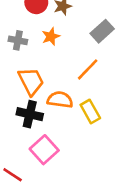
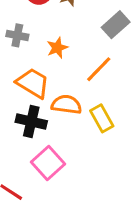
orange star: (51, 36) -> (57, 48), moved
orange trapezoid: (31, 81) -> (33, 83), turned -32

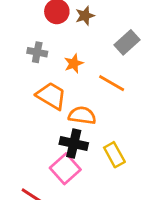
orange line: (99, 69) -> (112, 83), turned 76
yellow rectangle: (102, 118) -> (114, 155), moved
black cross: (31, 121) -> (74, 144), moved

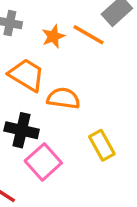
orange line: (112, 83) -> (89, 35), moved
black cross: (74, 144) -> (22, 130), moved

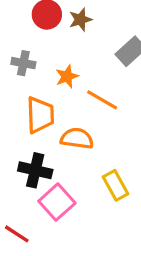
orange line: (89, 35) -> (102, 100), moved
orange trapezoid: (27, 75) -> (40, 115), turned 57

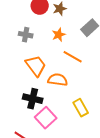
orange star: (67, 76) -> (59, 35), moved
orange trapezoid: (40, 115) -> (36, 66), turned -35

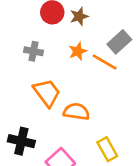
orange line: (73, 57) -> (105, 62), moved
black cross: (33, 99) -> (21, 141), moved

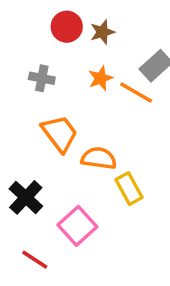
black cross: (21, 141) -> (26, 197), turned 30
yellow rectangle: (107, 149) -> (129, 189), moved

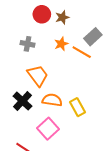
orange semicircle: (99, 158) -> (52, 100), moved
black cross: (26, 197) -> (22, 101), moved

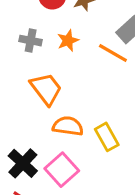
orange star: (61, 44) -> (68, 41), moved
black cross: (22, 101) -> (23, 163), moved

